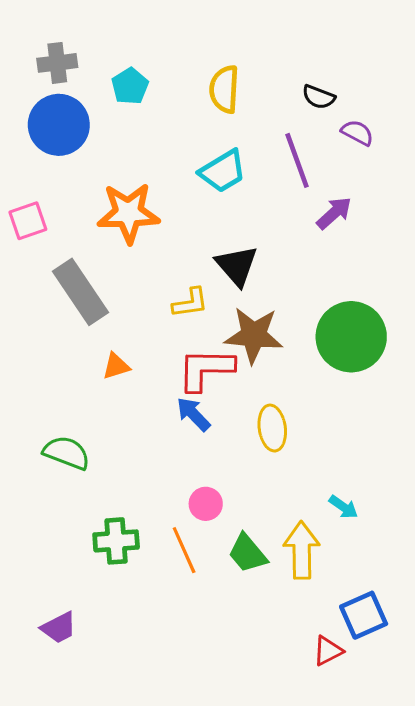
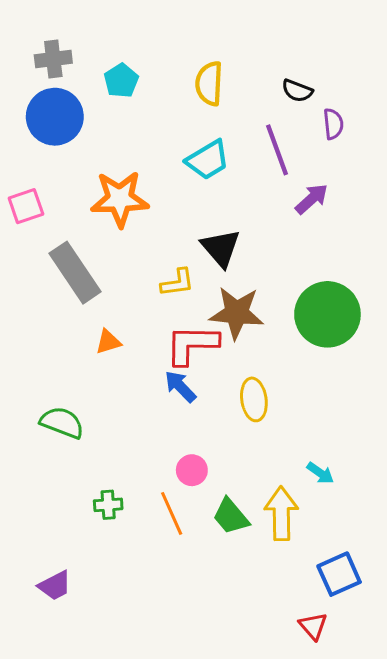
purple semicircle: (357, 133) -> (333, 124), turned 56
green cross: (116, 541) -> (108, 505), size x0.7
red triangle: (328, 651) -> (313, 626), moved, turned -44

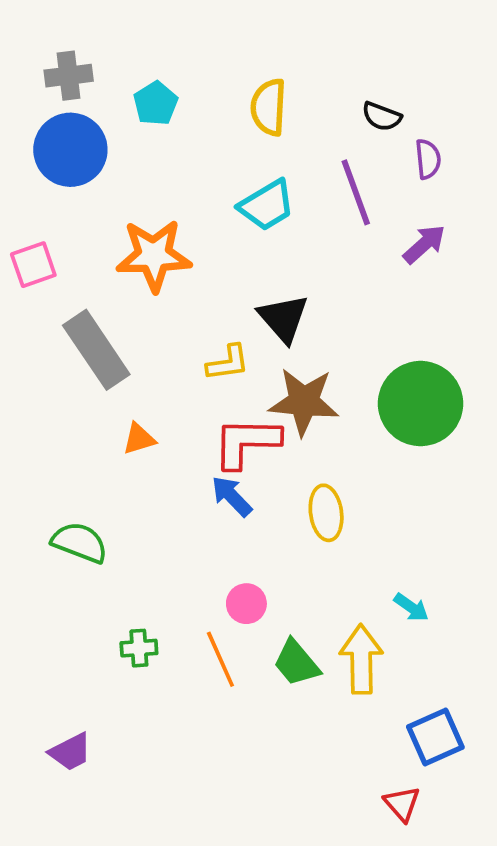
purple arrow: (312, 199) -> (424, 244), moved

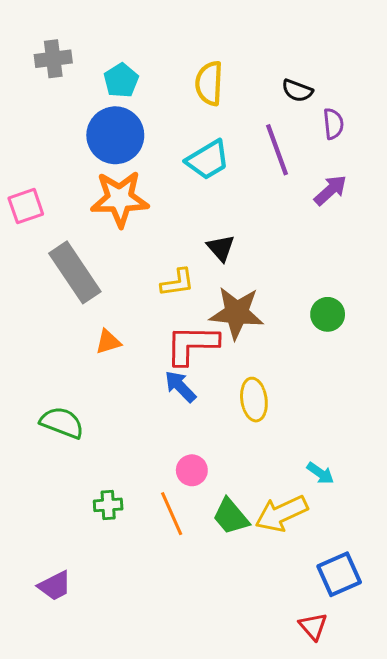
blue circle: (70, 150) -> (115, 135), moved
black triangle: (283, 318) -> (221, 248), size x0.7
green circle: (421, 404) -> (328, 314), size x0.5
yellow arrow: (361, 659) -> (281, 514), turned -114

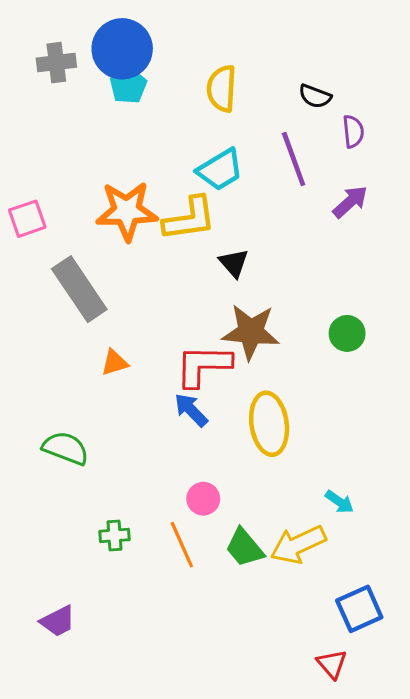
blue circle: (115, 135) -> (122, 49), moved
yellow L-shape: (177, 283) -> (189, 219), moved, size x1.5
yellow ellipse: (254, 400) -> (269, 424), size x1.4

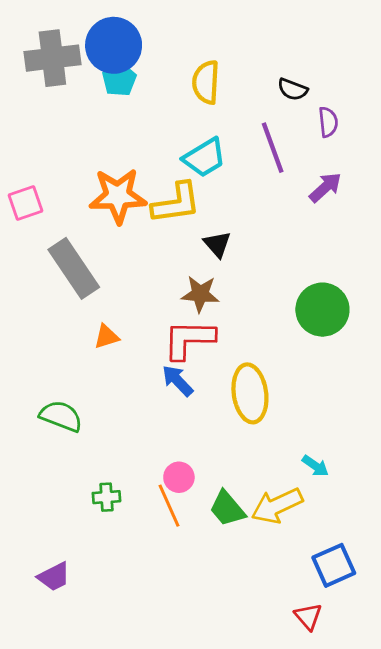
gray cross: (56, 63) -> (52, 58), size x1.5
brown star: (251, 332) -> (200, 294), moved, size x0.7
green circle: (347, 333) -> (322, 310), size x1.6
pink circle: (203, 499) -> (179, 477), moved

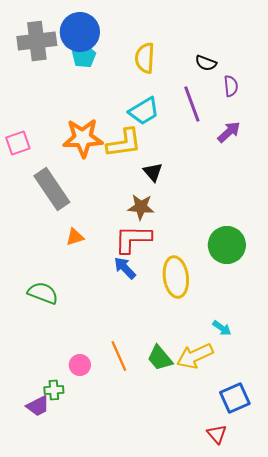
green circle: (322, 310) -> (227, 245), moved
pink circle: (179, 477) -> (80, 365), moved
green cross: (106, 497) -> (54, 390), moved

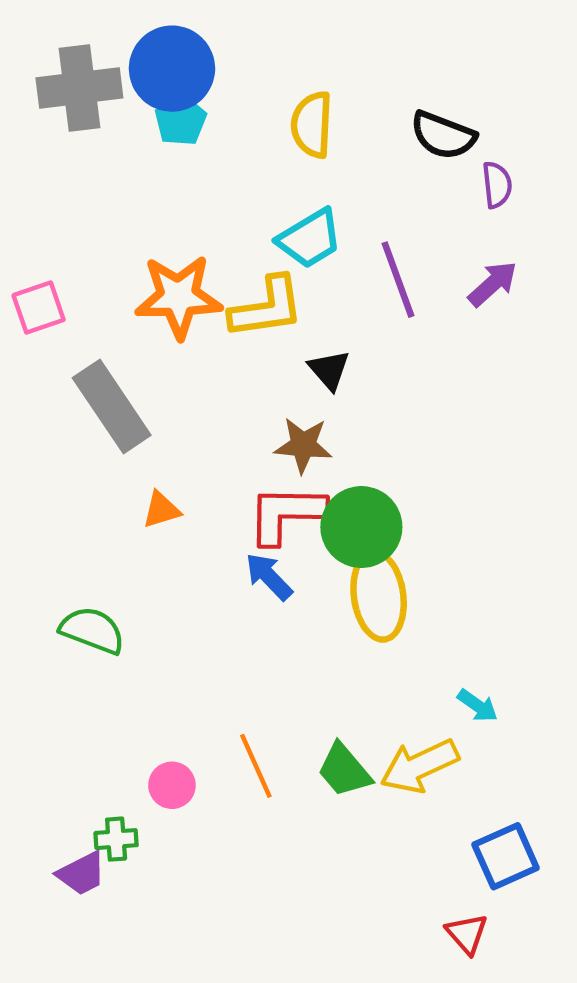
black semicircle: (206, 63) -> (443, 135), size x1.4
purple line: (192, 104) -> (398, 280), moved
green circle: (227, 245) -> (361, 527), moved

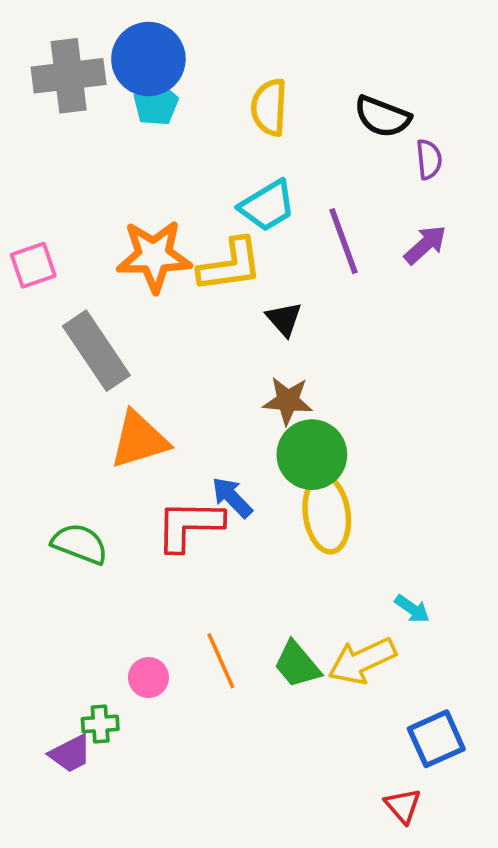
brown star: (303, 445) -> (288, 401), moved
orange triangle: (161, 510) -> (139, 440), size x1.8
red L-shape: (286, 514) -> (189, 525), moved

